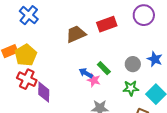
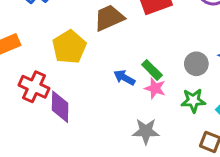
yellow pentagon: (26, 55) -> (69, 47), moved
pink star: (94, 80) -> (155, 88), moved

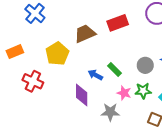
pink star: (155, 88) -> (124, 93), moved
purple diamond: (60, 107) -> (82, 95), moved

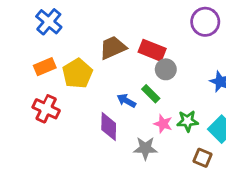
red rectangle: (118, 23) -> (152, 50), moved, turned 42
orange rectangle: (15, 52) -> (45, 67), moved
gray circle: (145, 65) -> (166, 69), moved

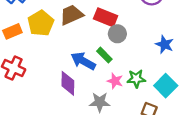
yellow pentagon: (77, 73) -> (41, 23), moved
blue arrow: (126, 101) -> (83, 61), size x1.5

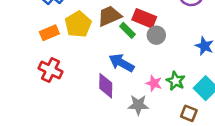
green rectangle: (104, 55) -> (127, 30), moved
green star: (136, 79) -> (176, 81), turned 30

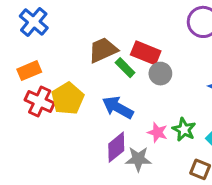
yellow pentagon: (78, 24) -> (68, 99), moved
red cross: (51, 70) -> (40, 102), moved
purple diamond: (106, 86) -> (116, 147), moved, turned 50

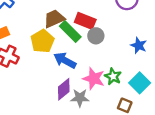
green rectangle: (125, 68) -> (70, 32), size x1.5
yellow pentagon: (68, 99) -> (42, 41), moved
pink star: (157, 132) -> (94, 79), size x1.5

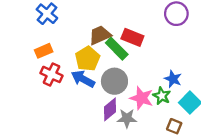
gray circle: (96, 36) -> (114, 81), moved, size x1.5
blue star: (139, 45) -> (173, 79), moved
blue arrow: (65, 60) -> (83, 79), moved

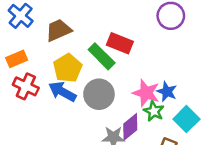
brown trapezoid: (100, 35) -> (58, 30), moved
pink star: (141, 98) -> (146, 93), moved
purple diamond: (110, 109) -> (130, 127), moved

